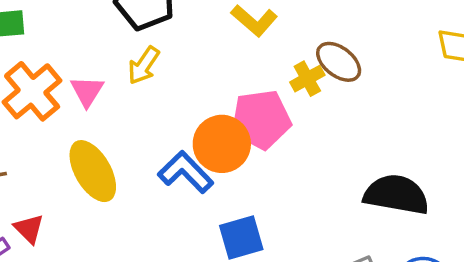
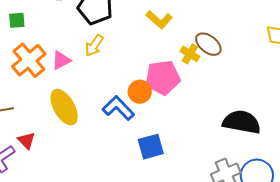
yellow cross: (307, 79) -> (190, 54), turned -30
pink triangle: (87, 91) -> (61, 60), turned 30
orange circle: (222, 144) -> (140, 92), size x0.7

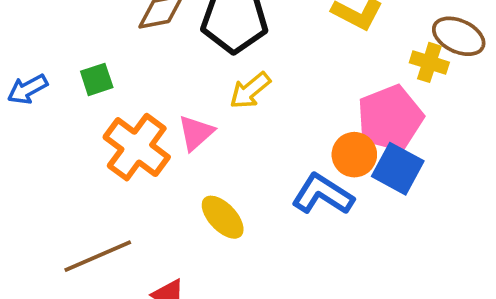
yellow arrow: (94, 45) -> (250, 90), turned 30
yellow ellipse: (64, 107) -> (223, 217), size x0.7
blue square: (151, 147) -> (398, 169), moved, turned -32

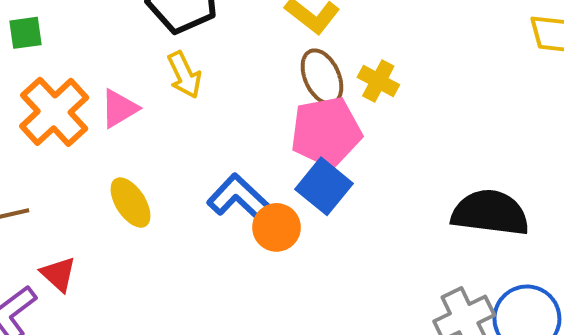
brown ellipse: (459, 36) -> (322, 77), moved, turned 30
yellow arrow: (250, 90) -> (184, 75), turned -87
orange circle: (354, 155) -> (276, 227), moved

